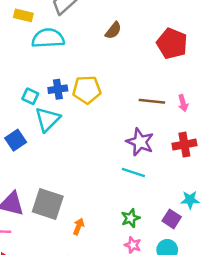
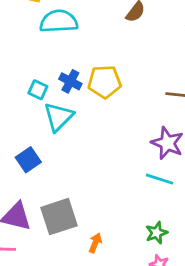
blue cross: (58, 89) -> (70, 81), turned 36
blue square: (16, 140) -> (28, 160), moved
gray square: (48, 204) -> (59, 217), turned -36

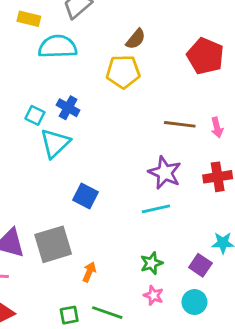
yellow pentagon: (105, 82) -> (123, 72), moved
blue square: (28, 160) -> (86, 196), moved, turned -30
cyan line: (160, 179) -> (156, 209), turned -32

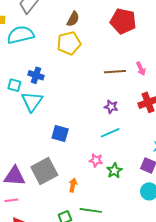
purple star: (165, 173) -> (111, 107), size x0.6
pink star: (154, 295) -> (96, 160), moved

